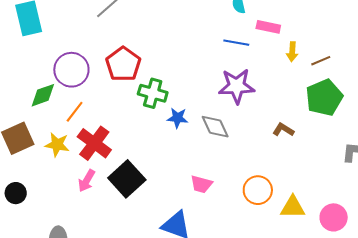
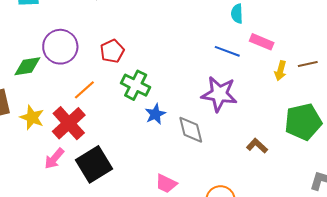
brown line: (321, 61) -> (308, 64), moved
red pentagon: (123, 64) -> (112, 51), size x0.7
orange line: (75, 112) -> (84, 90), moved
blue star: (178, 118) -> (155, 114), turned 30

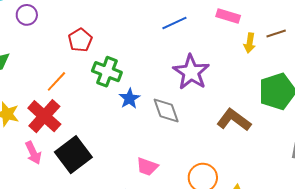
purple circle: (60, 47) -> (27, 15), moved, size x0.6
blue line: (227, 51) -> (174, 23), moved, turned -40
purple star: (219, 94) -> (191, 72), turned 30
brown L-shape: (257, 146) -> (234, 120), size x1.6
pink arrow: (54, 159) -> (33, 153), turned -60

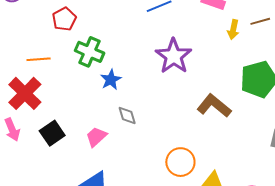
orange line: (56, 81) -> (39, 59), turned 40
gray diamond: (166, 111) -> (127, 116), moved, size x0.7
black square: (73, 155) -> (52, 133), size x0.7
pink trapezoid: (147, 167) -> (96, 137), moved, turned 115

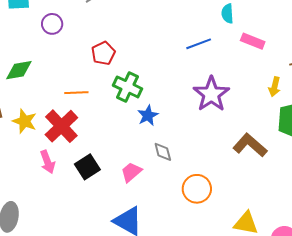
yellow arrow: (233, 30) -> (275, 87), moved
orange circle: (180, 162) -> (197, 189), moved

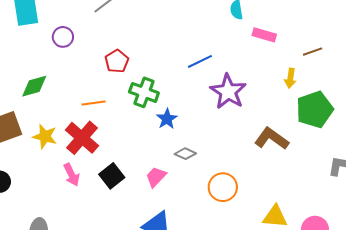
blue line: (199, 44) -> (200, 61), moved
gray diamond: (163, 152) -> (185, 154), turned -45

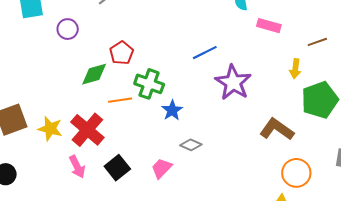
green diamond: (34, 86) -> (94, 74), moved
orange line: (94, 103) -> (120, 100), moved
orange circle: (223, 187) -> (296, 173), moved

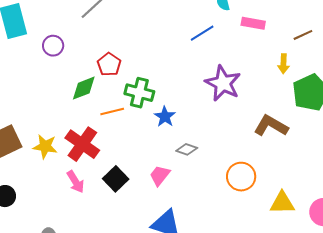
blue line: (205, 53) -> (202, 33), moved
orange circle: (296, 173) -> (241, 177), moved

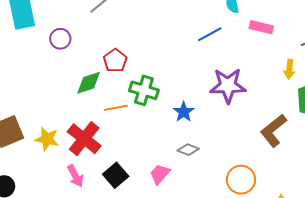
purple star: (223, 83) -> (228, 86), turned -30
blue star: (165, 117) -> (184, 112), moved
brown L-shape: (271, 126) -> (273, 131), turned -72

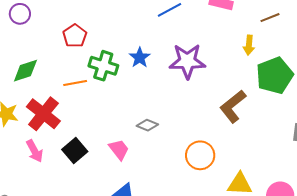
green diamond: (89, 83) -> (25, 71), moved
blue star: (184, 112) -> (140, 58), moved
pink trapezoid: (160, 174) -> (119, 149), turned 100

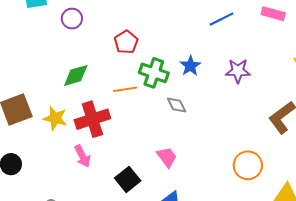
purple star: (187, 61) -> (238, 71), size x0.7
red cross: (43, 114) -> (92, 119), turned 32
gray diamond: (147, 125) -> (177, 105), moved, turned 40
black square: (75, 150) -> (128, 179), moved

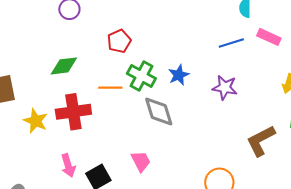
blue line: (222, 19) -> (231, 43), moved
gray diamond: (177, 105) -> (159, 111), size x1.6
yellow star: (55, 118) -> (36, 121), moved
pink arrow: (82, 156) -> (68, 166), moved

